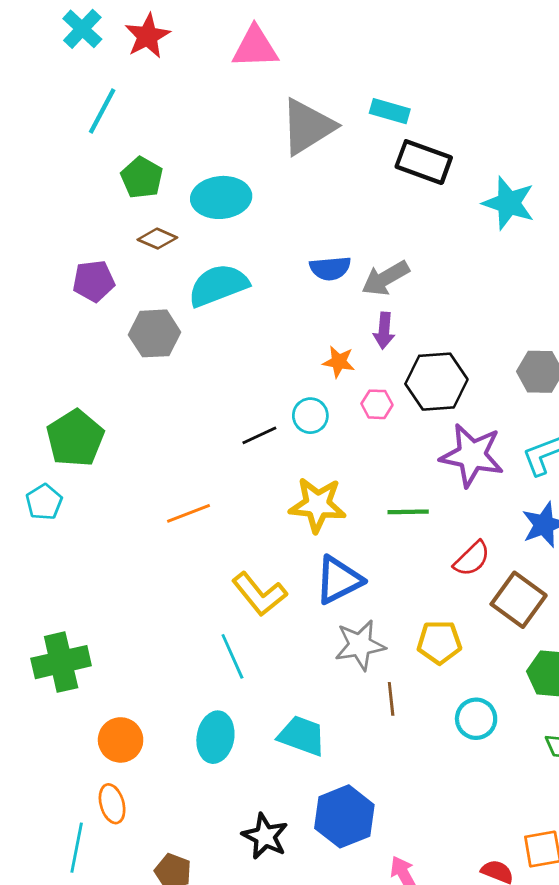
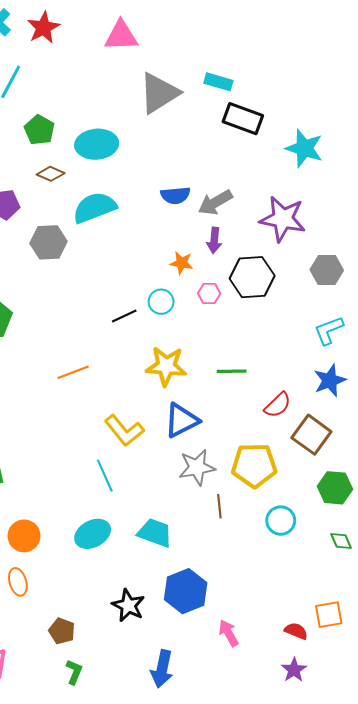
purple star: (472, 455) -> (283, 219), moved
yellow pentagon: (439, 642) -> (254, 465), size x1.4
cyan ellipse: (215, 737) -> (93, 534), turned 52

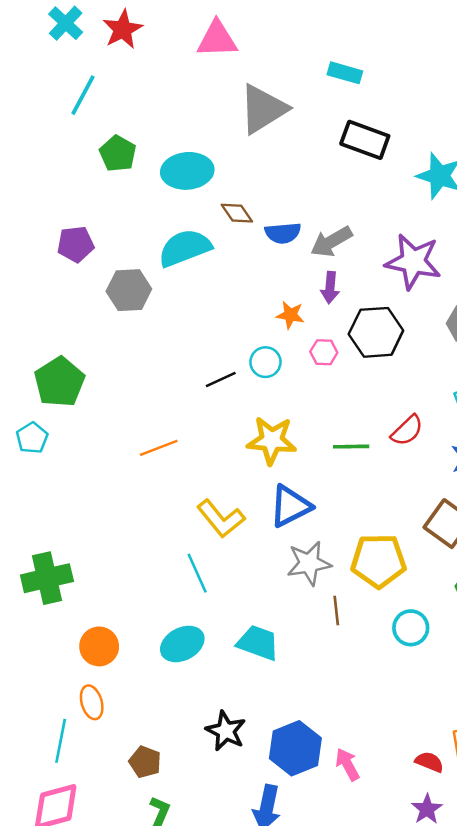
cyan rectangle: (218, 82) -> (345, 73), moved
brown diamond: (51, 174) -> (237, 213), moved, turned 32
red semicircle: (278, 405) -> (407, 430), moved
blue hexagon: (186, 591) -> (295, 748), moved

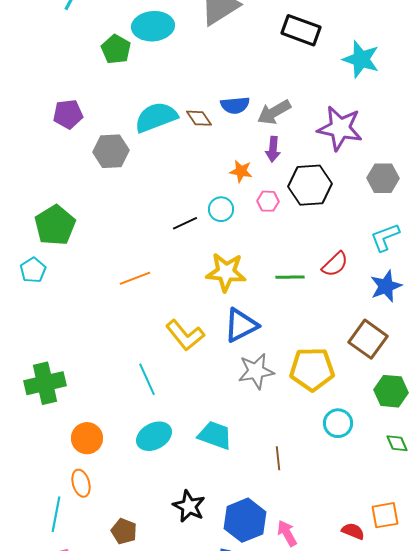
green pentagon: (118, 154) -> (116, 49), moved
cyan ellipse: (187, 171) -> (153, 26), moved
brown diamond: (237, 213) -> (199, 118), moved
cyan line: (197, 573) -> (147, 379), moved
brown line: (336, 610) -> (278, 458), moved

